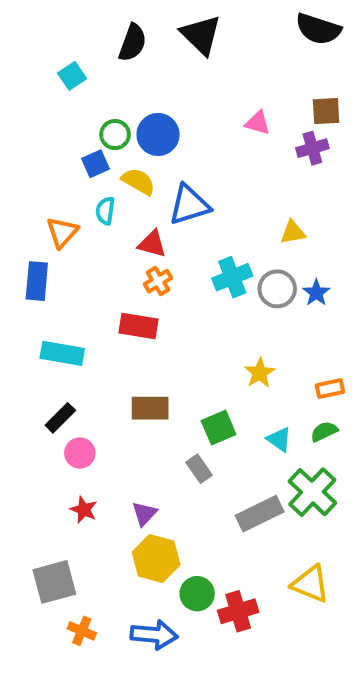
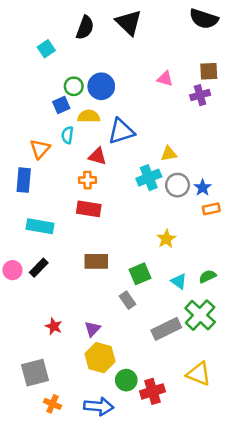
yellow semicircle: (138, 181) -> (89, 116), turned -30
yellow triangle: (293, 232) -> (169, 154), moved
orange cross: (158, 281) -> (87, 180), moved, turned 30
orange rectangle: (330, 389) -> (211, 209), moved
pink circle: (80, 453) -> (12, 270), moved

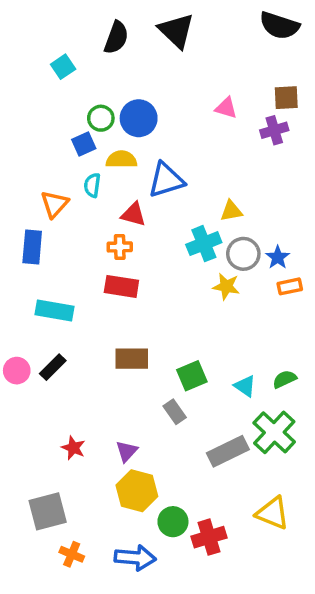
yellow star: (166, 239) -> (226, 286), moved, turned -30

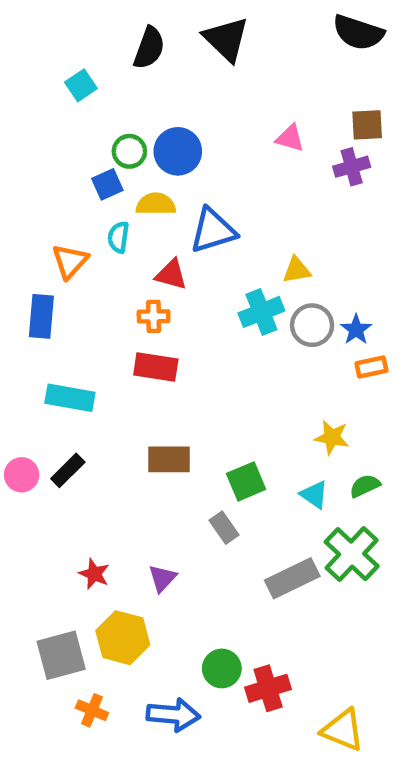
yellow star: (226, 286) -> (332, 437), moved
yellow hexagon: (137, 491) -> (123, 638), moved
yellow triangle: (273, 513) -> (343, 730), moved

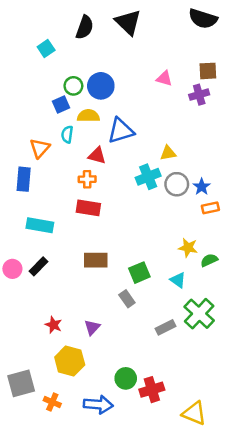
green semicircle: (365, 486) -> (209, 260), moved
gray rectangle: (292, 578) -> (166, 327), size x0.7
gray square: (61, 655) -> (21, 383), moved

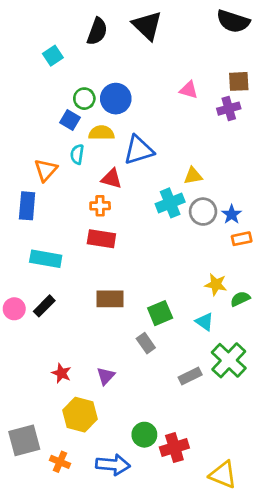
blue square: (61, 105) -> (70, 120), turned -35

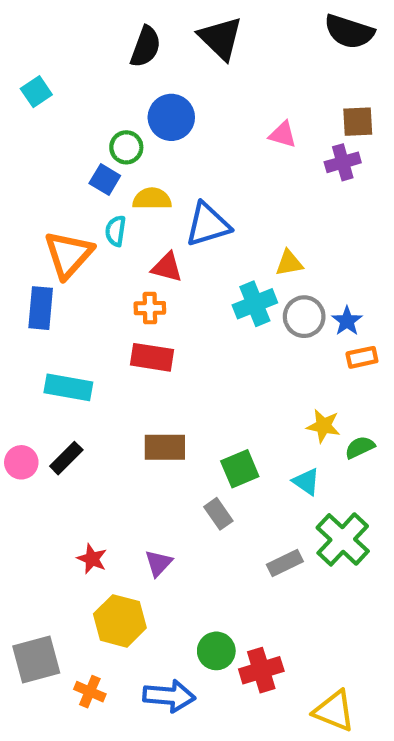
cyan square: (53, 56) -> (36, 92), moved
blue circle: (116, 99) -> (171, 117), moved
orange triangle: (46, 170) -> (68, 254), size x1.4

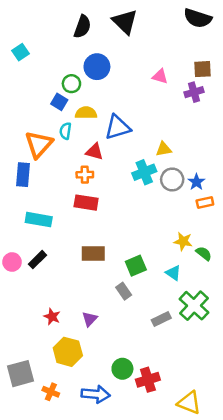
green semicircle: (360, 447) -> (204, 254), turned 63

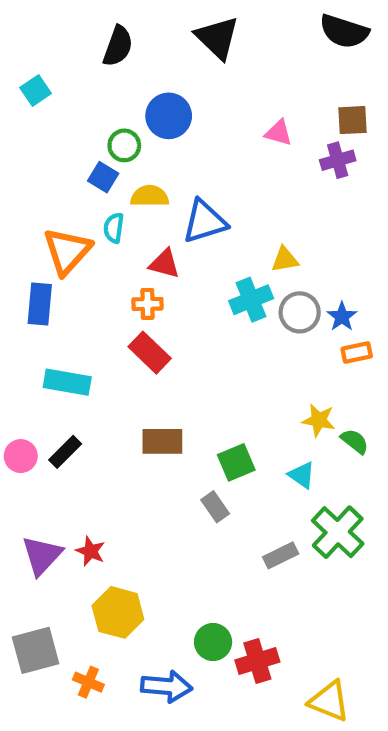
black semicircle: (82, 27) -> (118, 46), moved
red rectangle: (86, 203) -> (150, 353), turned 35
purple triangle: (90, 319) -> (42, 555), moved, size x1.5

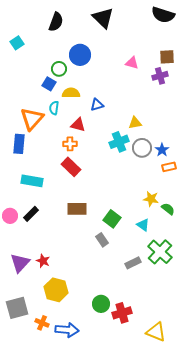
blue triangle: (205, 222) -> (97, 105), size x0.6
green square: (236, 462) -> (112, 219), turned -30
blue arrow: (167, 686) -> (67, 330), moved

